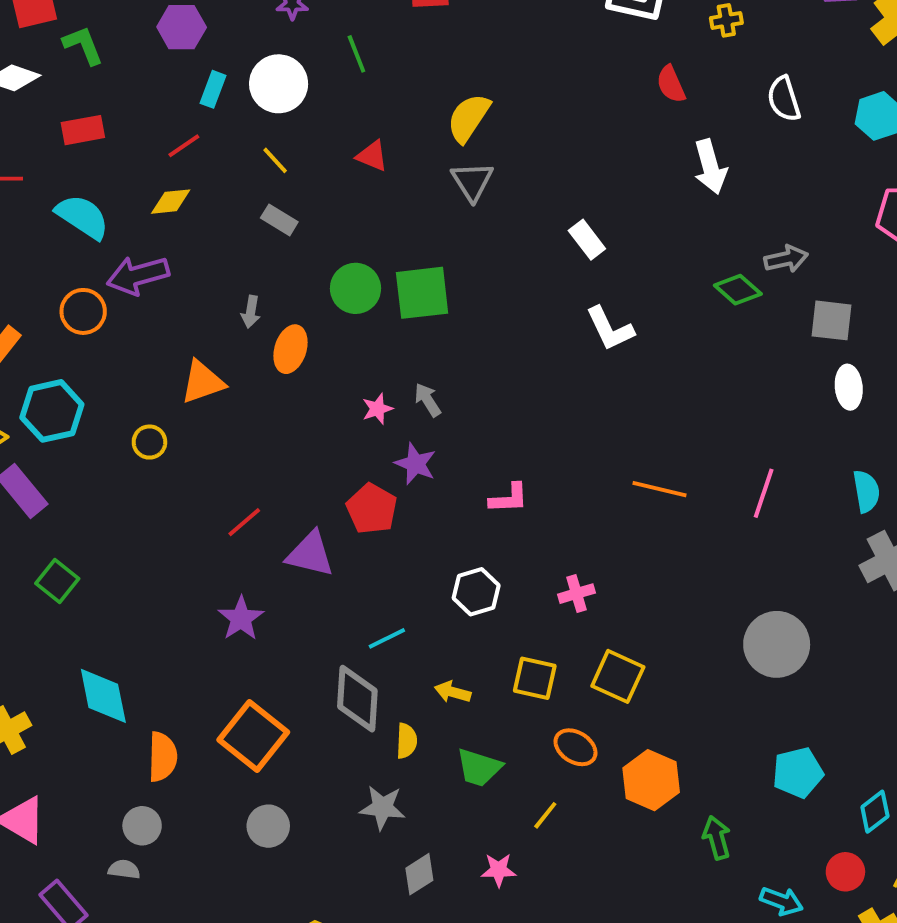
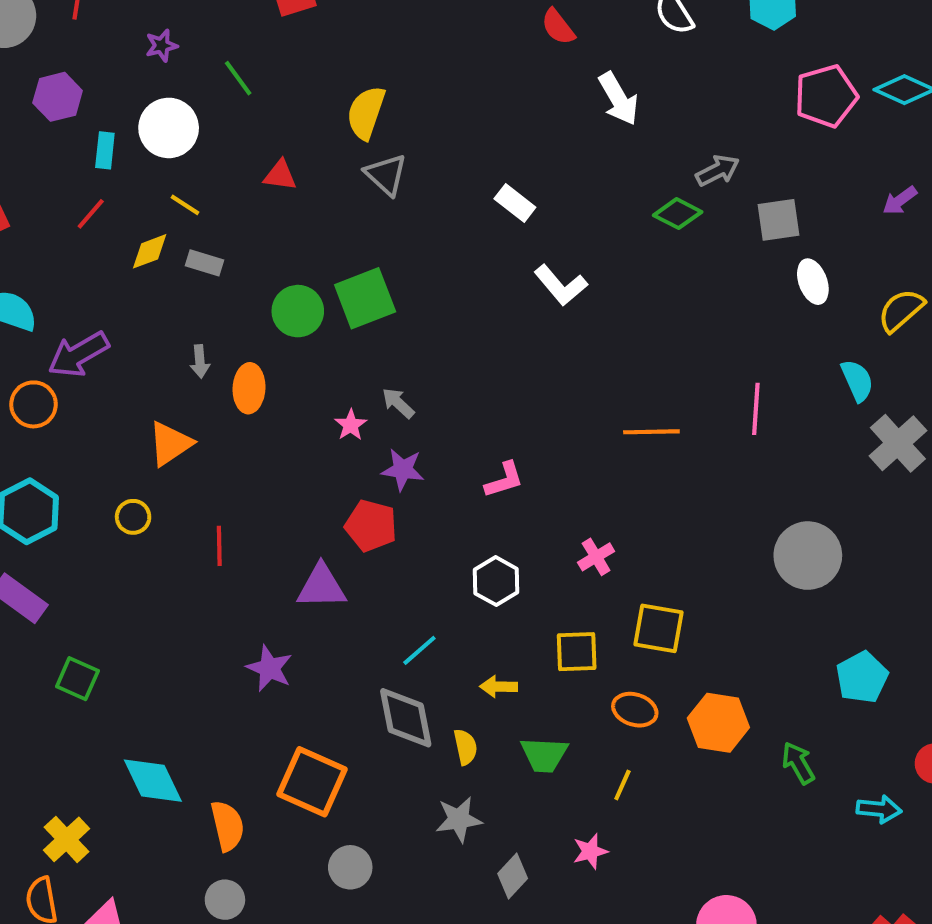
yellow diamond: (171, 202) -> (150, 251), moved
red line: (244, 522) -> (219, 546), moved, turned -36

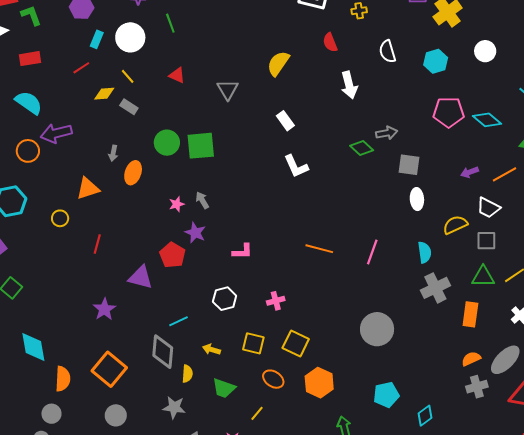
yellow semicircle: (366, 113) -> (278, 63), moved
orange hexagon: (718, 723) -> (319, 383), moved

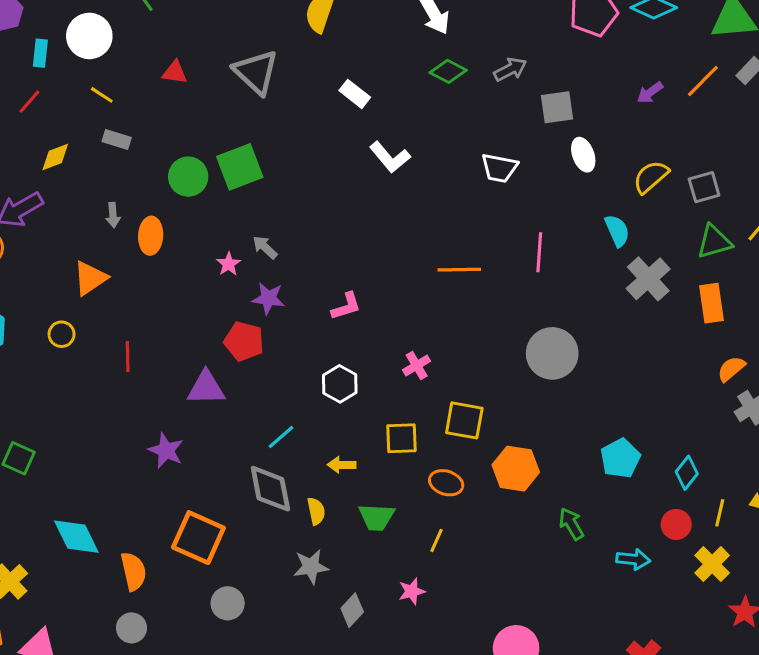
gray triangle: (228, 90) -> (256, 72), size x1.4
yellow diamond: (104, 94) -> (55, 157), moved
green diamond: (362, 148) -> (448, 71), moved
white trapezoid: (488, 208) -> (499, 168), moved
gray circle: (377, 329) -> (552, 353), moved

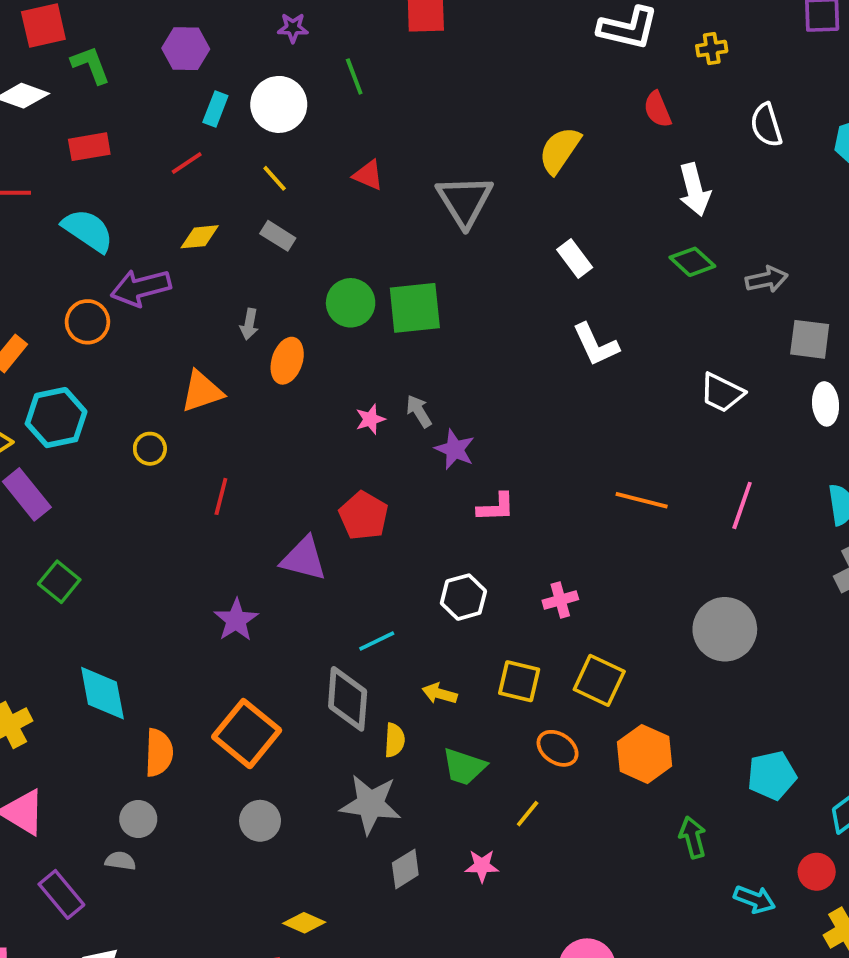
purple star: (268, 298) -> (455, 449), moved
gray star: (311, 567) -> (370, 804), size x1.4

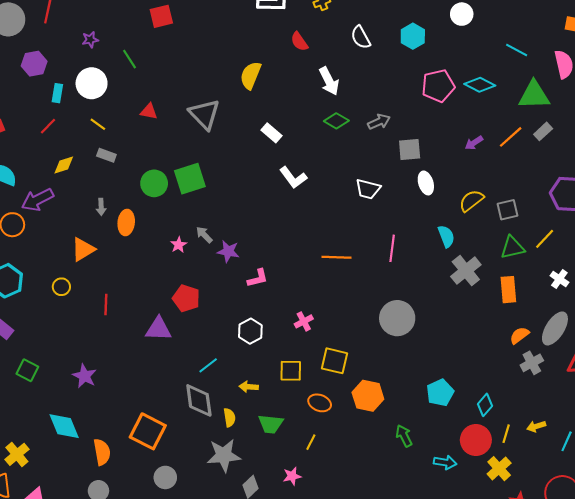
purple star: (236, 620) -> (84, 376), moved
red circle: (817, 872) -> (476, 440), size x1.5

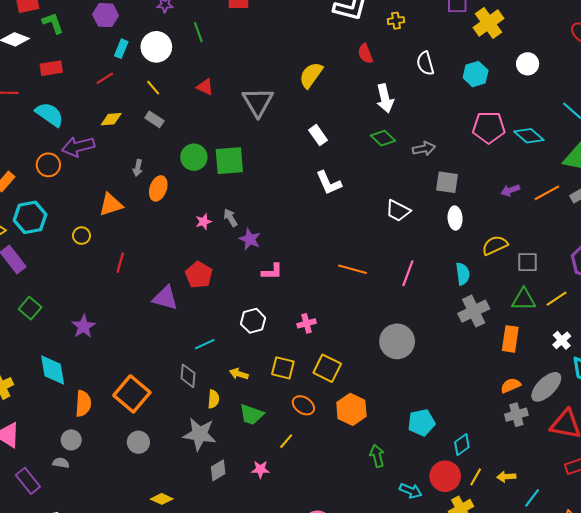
gray diamond: (199, 400) -> (188, 376), size x0.7

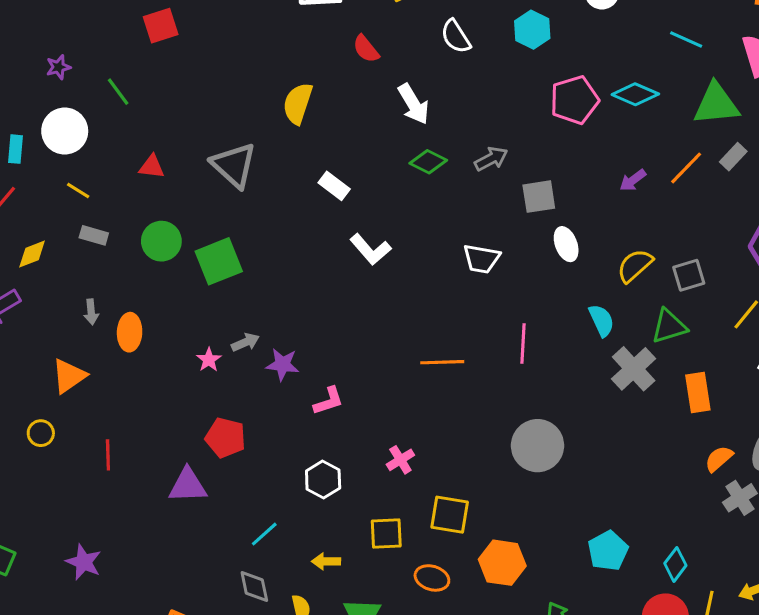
green circle: (194, 157) -> (161, 241), moved
gray arrow: (230, 218) -> (245, 342), turned 114
green triangle: (524, 300) -> (669, 326), moved

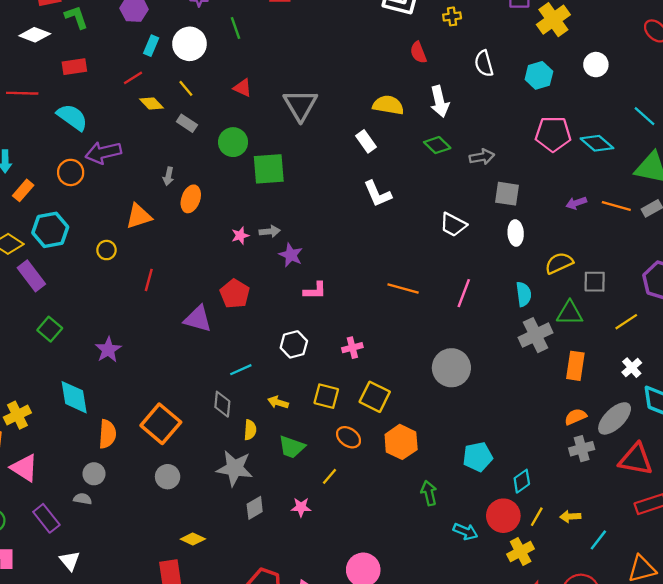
yellow semicircle: (298, 103) -> (388, 105), moved, turned 64
orange line: (686, 168) -> (616, 206), turned 44
yellow diamond: (32, 254) -> (151, 103), moved, turned 50

